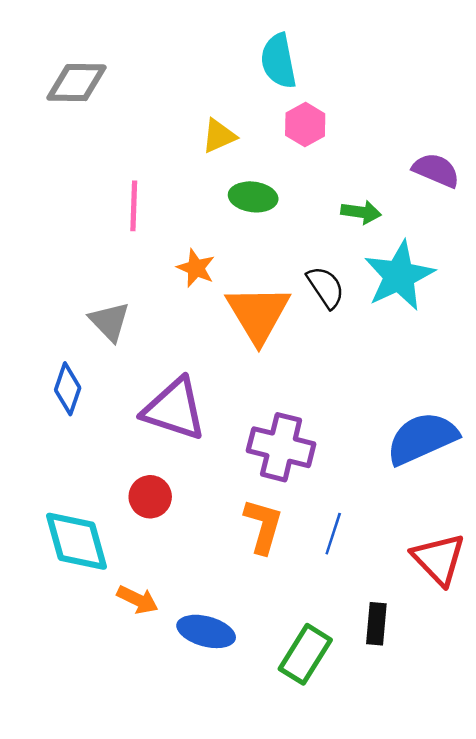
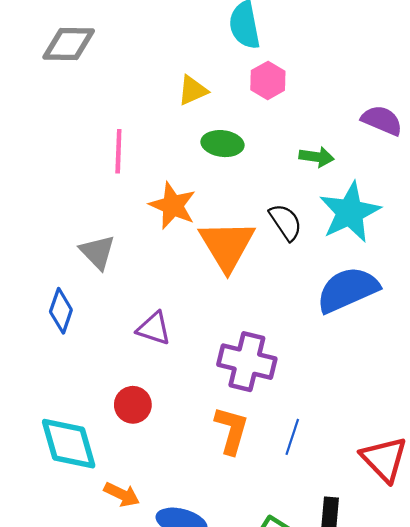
orange star: (196, 268) -> (173, 206), size x1.4
purple triangle: (174, 409) -> (154, 328), size x0.6
blue semicircle: (422, 438) -> (348, 290), moved

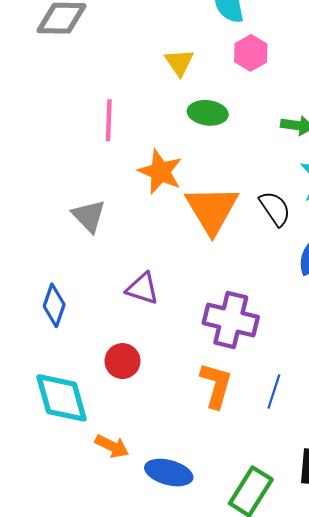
yellow triangle: (193, 90) -> (179, 62), turned -40
black semicircle: (286, 222) -> (275, 209), moved
blue diamond: (61, 311) -> (54, 305), moved

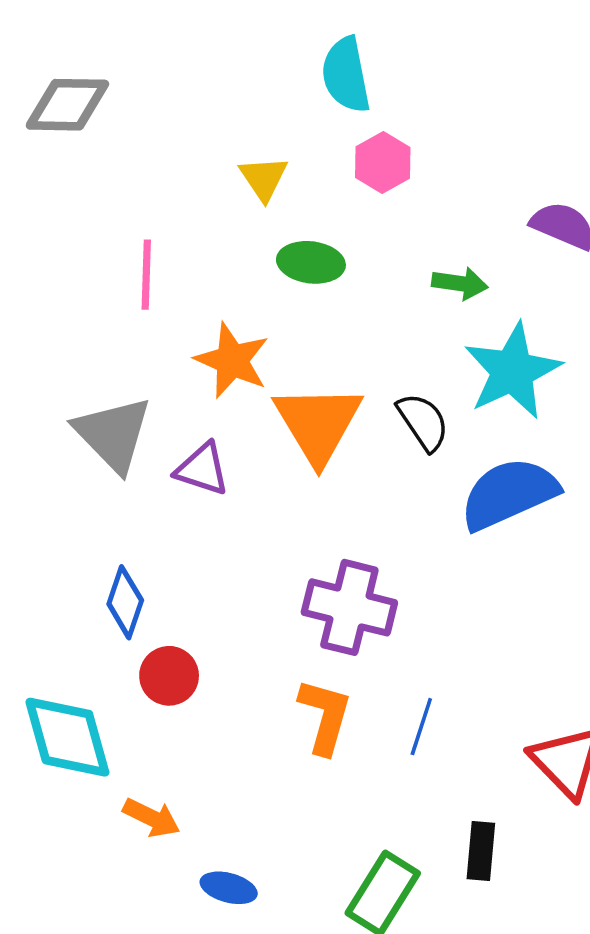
gray triangle: (89, 216) -> (113, 434), size x1.4
purple triangle: (142, 288) -> (202, 469), moved
blue diamond: (54, 305) -> (125, 602), moved
blue ellipse: (169, 473) -> (229, 888), moved, size x0.7

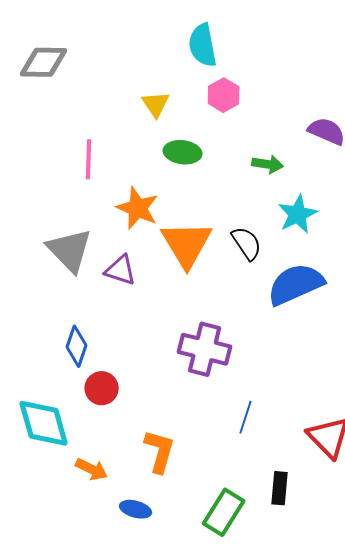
cyan star: (512, 371) -> (298, 214), size x0.7
orange L-shape: (325, 716) -> (160, 451), moved

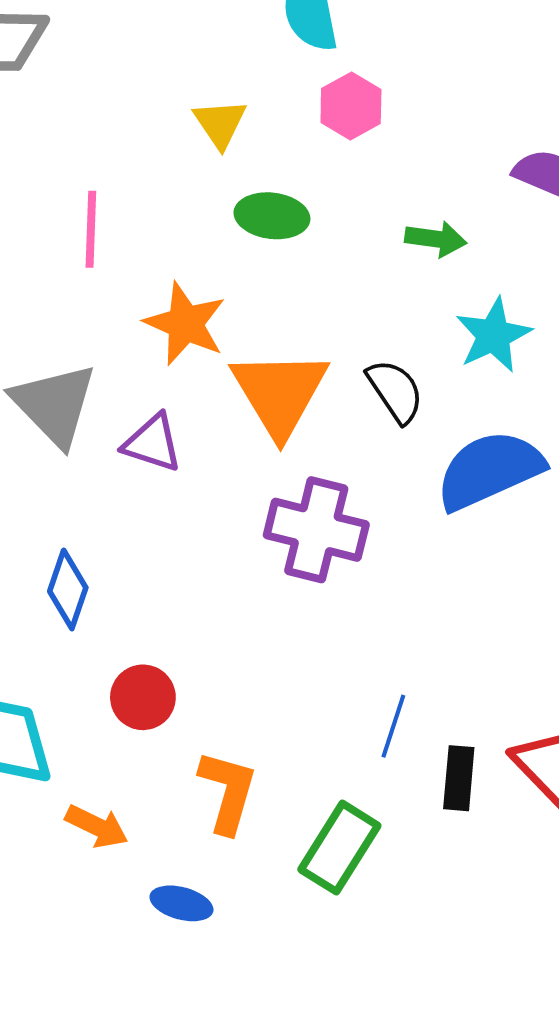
purple cross: (205, 349) -> (316, 530), moved
red circle: (102, 388) -> (143, 697), moved
black rectangle: (280, 488) -> (459, 778), moved
green rectangle: (224, 512) -> (339, 848), moved

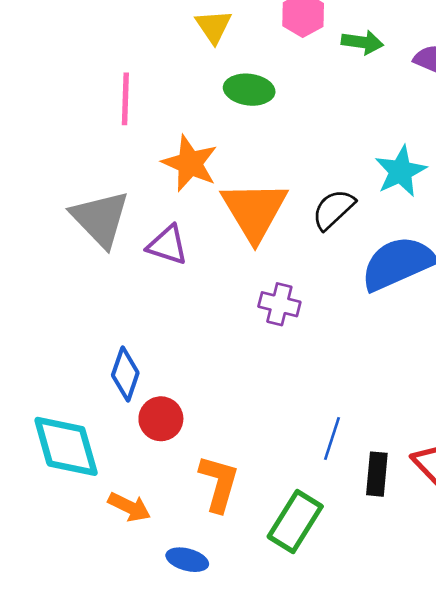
green arrow: (436, 239) -> (362, 42), moved
black semicircle: (395, 391) -> (333, 209), turned -99
purple cross: (316, 530) -> (279, 304), size x0.6
blue diamond: (68, 589) -> (125, 374), moved

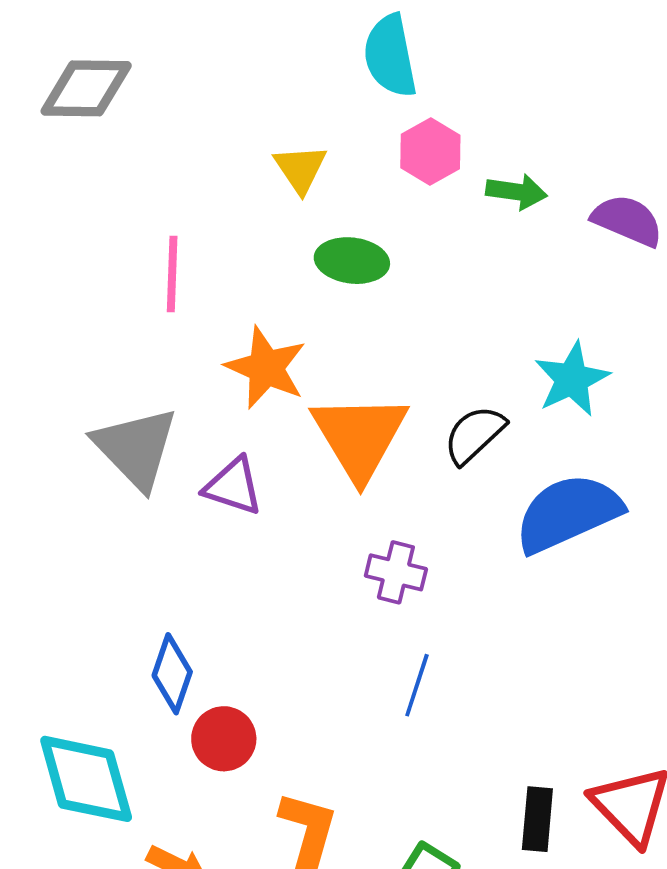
blue line: (332, 439) -> (417, 685), moved

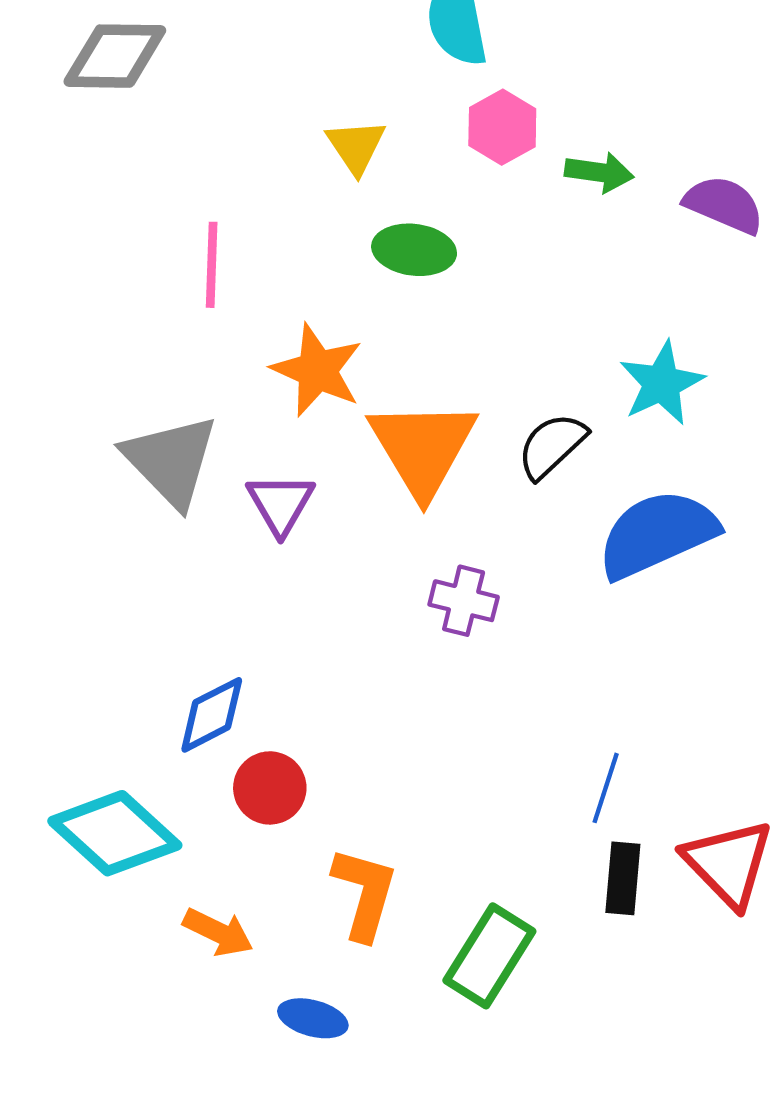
purple triangle: (233, 486) -> (281, 504), turned 42
blue diamond: (172, 674) -> (212, 715), turned 44
blue line: (417, 685) -> (606, 788), moved
cyan diamond: (86, 779) -> (115, 833), turned -32

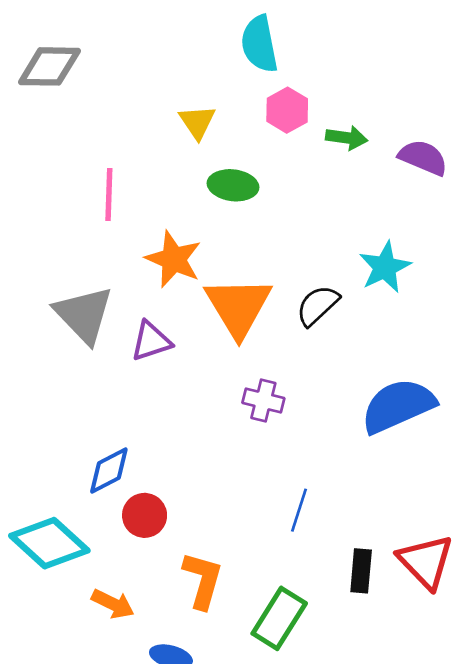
purple triangle: (281, 504) -> (151, 341), turned 42
blue semicircle: (657, 534) -> (398, 406), moved
blue line: (606, 788) -> (299, 510), moved

